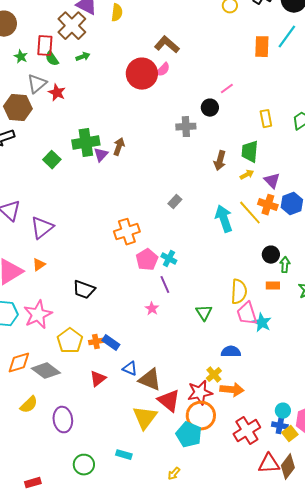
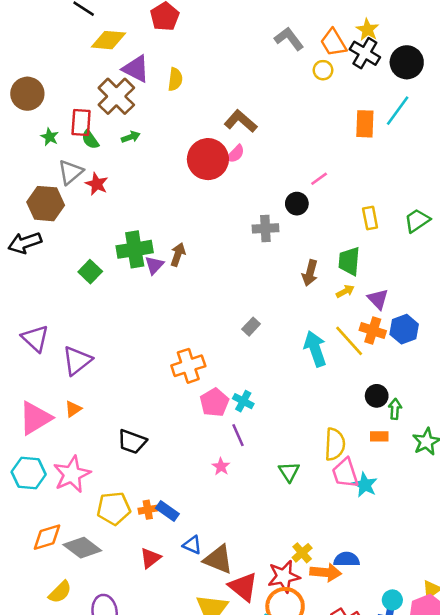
yellow pentagon: (70, 341) -> (114, 508), turned 30
blue semicircle: (231, 352) -> (347, 559), moved

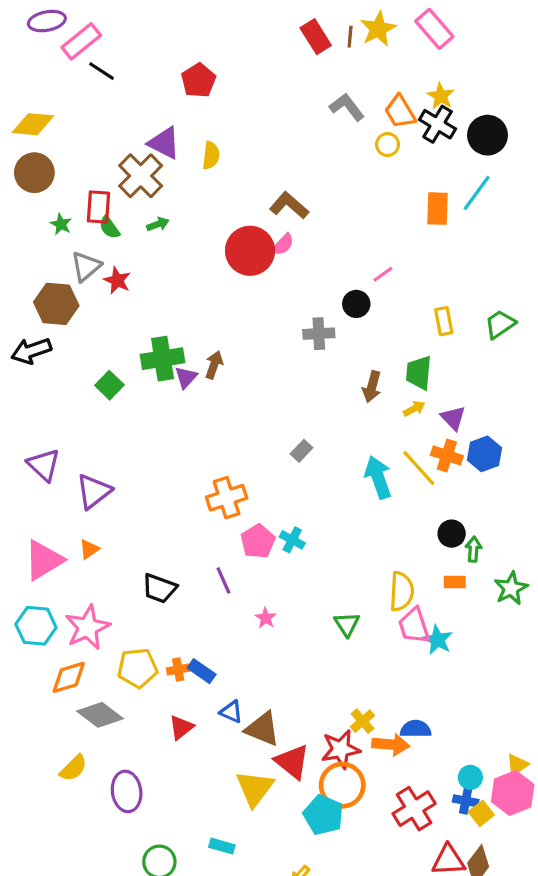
yellow diamond: (108, 40) -> (33, 124), moved
purple line: (238, 435) -> (223, 580), moved
orange diamond: (47, 537) -> (69, 677), moved

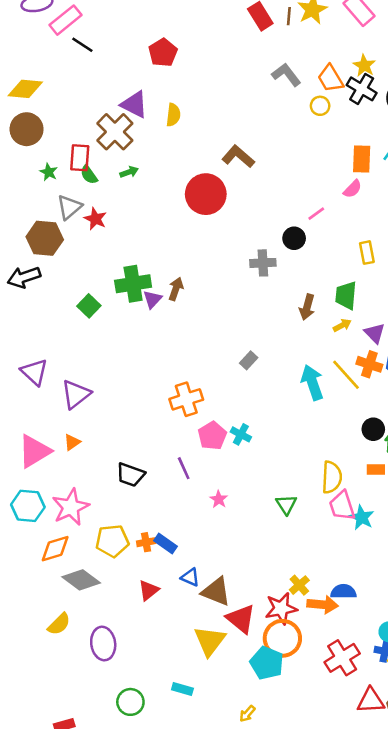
pink semicircle: (283, 245) -> (353, 189), moved

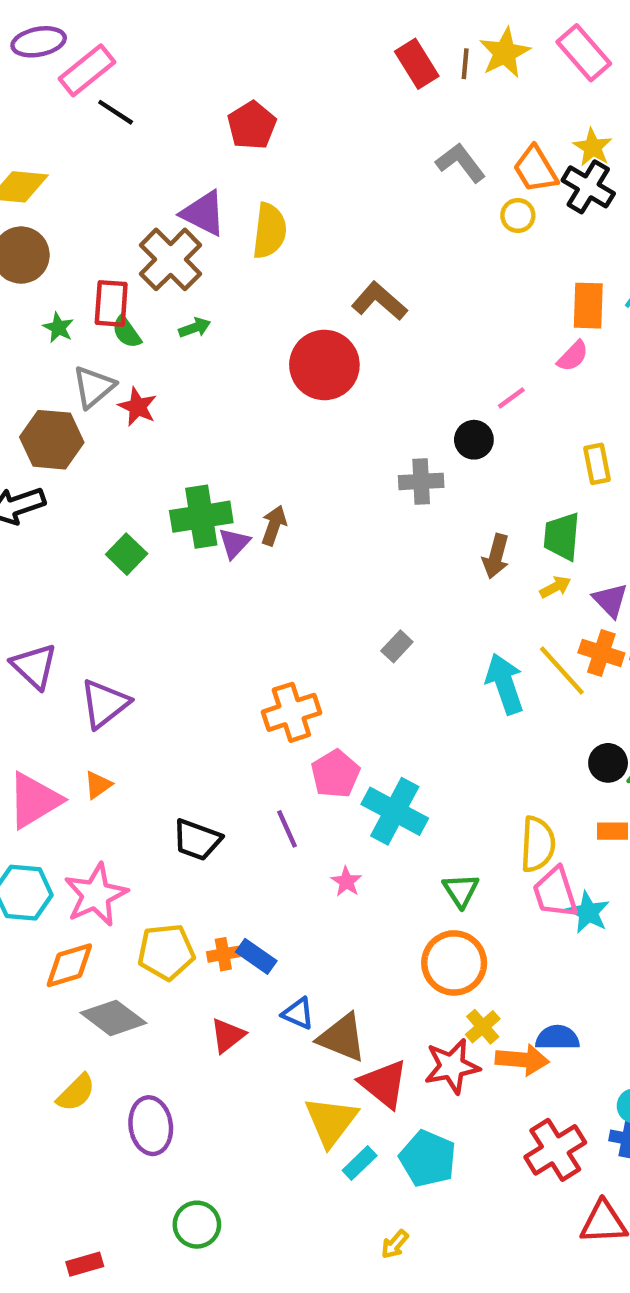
yellow semicircle: (173, 115) -> (269, 231), size x1.4
cyan cross: (241, 434) -> (395, 811), moved, size x1.8
orange circle: (282, 638) -> (454, 963), moved
cyan rectangle: (182, 689) -> (360, 1163), moved, turned -60

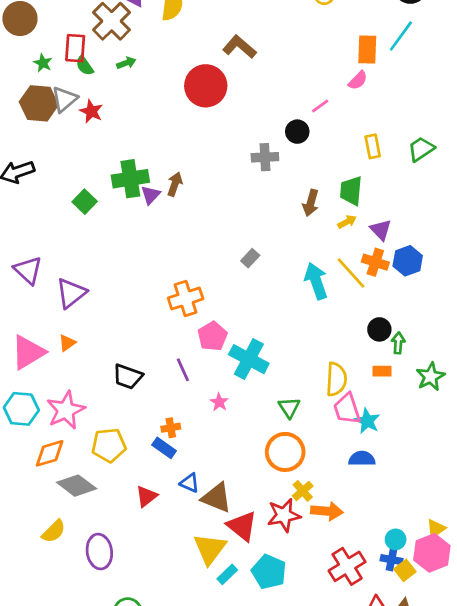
brown hexagon: (52, 440) -> (39, 103), moved
orange cross: (223, 954) -> (171, 428), moved
blue semicircle: (557, 1038) -> (362, 459), moved

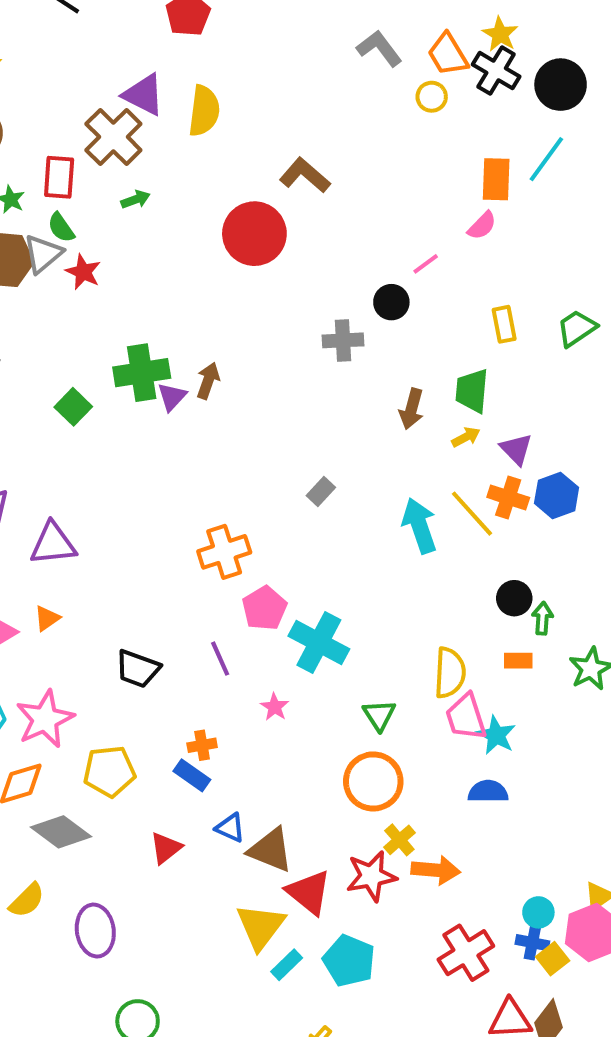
green semicircle: (85, 66) -> (61, 228), moved
purple triangle: (71, 293) -> (53, 544), turned 32

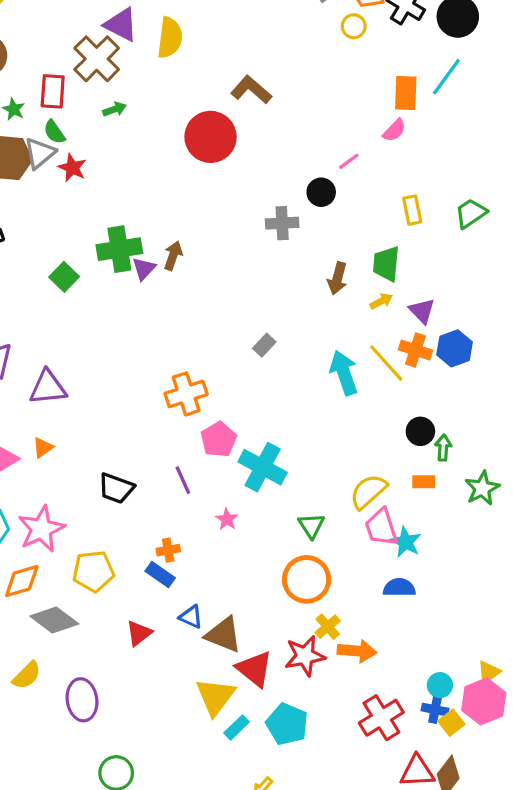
yellow semicircle: (450, 673) -> (368, 492), turned -135

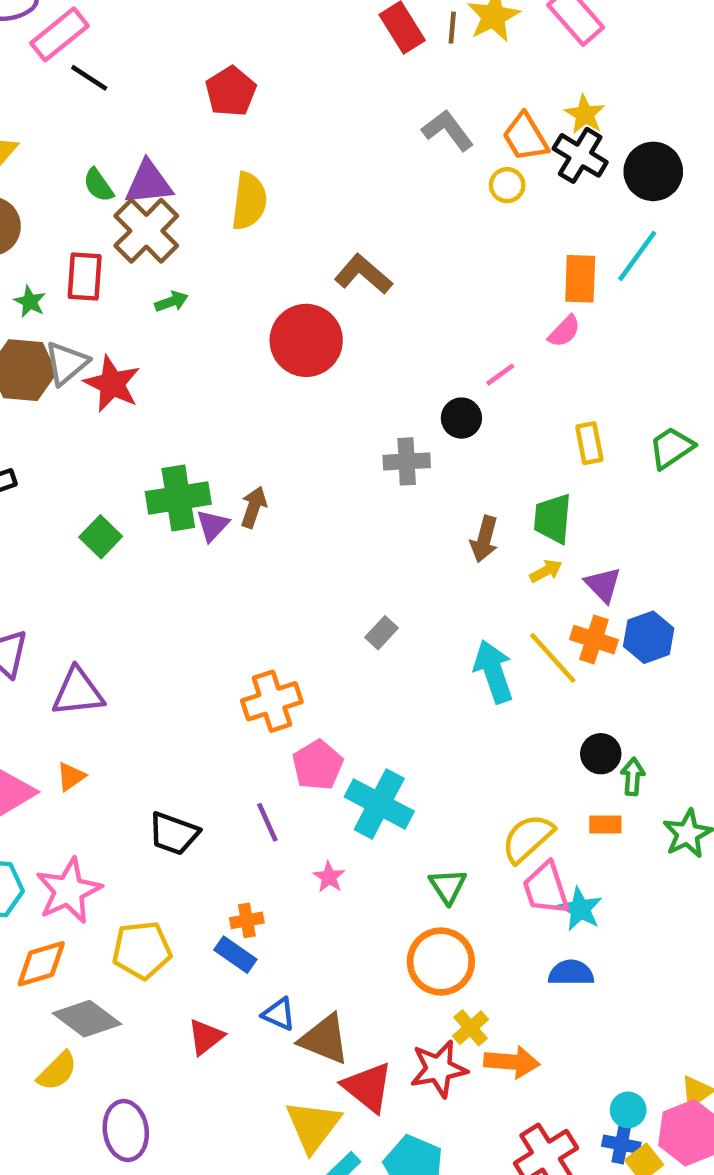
purple triangle: (121, 25) -> (149, 183), moved, turned -33
green semicircle: (54, 132) -> (98, 185), moved
red star: (72, 168) -> (112, 384), size x1.4
yellow semicircle: (27, 675) -> (57, 1071), moved

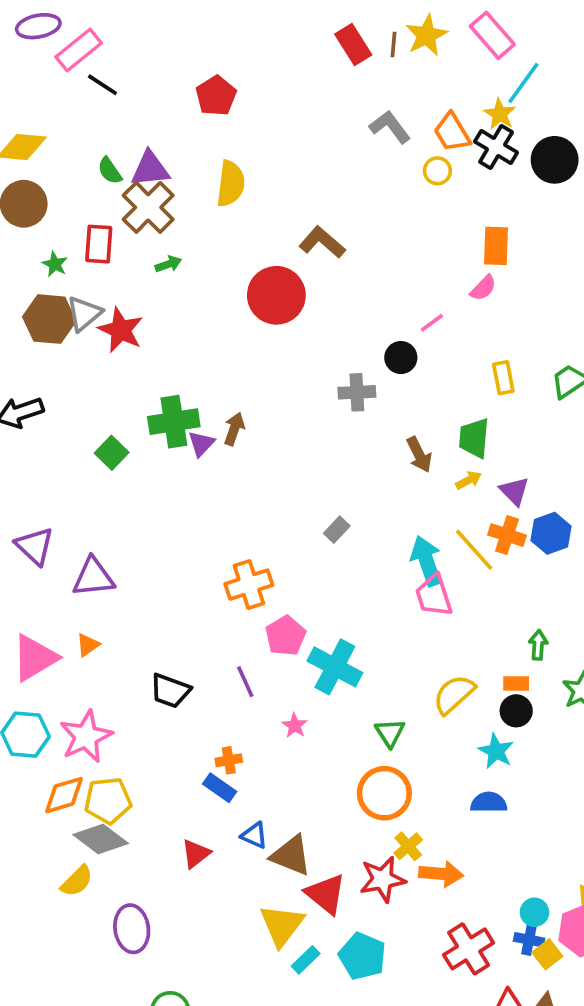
cyan line: (637, 256) -> (523, 83), moved
brown arrow: (484, 539) -> (419, 455), turned -42
black circle: (601, 754) -> (516, 711), moved
pink trapezoid: (546, 888) -> (434, 596), moved
yellow pentagon: (142, 950) -> (108, 801), moved

